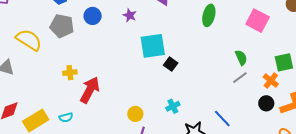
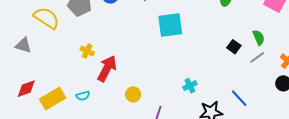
black square: (171, 64) -> (234, 47), moved
yellow cross: (70, 73) -> (87, 51), turned 32
yellow circle: (135, 114) -> (133, 94), moved

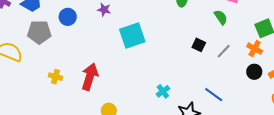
green semicircle: (259, 37) -> (221, 17), moved
red arrow: (107, 68) -> (90, 77), moved

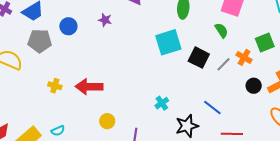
cyan square: (132, 36) -> (168, 42), moved
black square: (199, 45) -> (199, 58), size x1.5
orange cross: (255, 49) -> (244, 57), moved
red arrow: (90, 77) -> (89, 87), turned -108

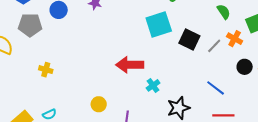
green semicircle: (221, 30) -> (224, 12), moved
red arrow: (89, 87) -> (130, 65), moved
blue line: (212, 108) -> (216, 88), moved

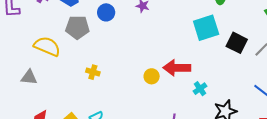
yellow circle: (99, 104) -> (152, 76), moved

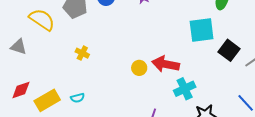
cyan cross: (200, 89) -> (185, 89), size x1.5

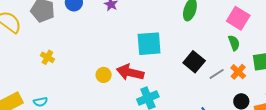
cyan square: (202, 30) -> (149, 44), moved

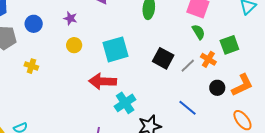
yellow cross: (47, 57) -> (31, 66), moved
yellow circle: (104, 75) -> (74, 45), moved

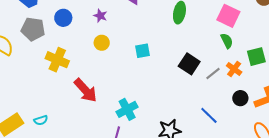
cyan square: (115, 49) -> (142, 51), size x0.6
yellow cross: (31, 66) -> (57, 60), size x1.6
red arrow: (103, 81) -> (86, 90), moved, turned -140
cyan cross: (125, 103) -> (127, 109), moved

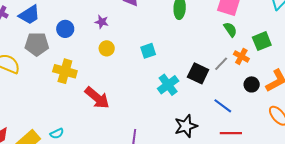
black square: (189, 64) -> (198, 73), moved
cyan cross: (127, 109) -> (168, 85), moved

